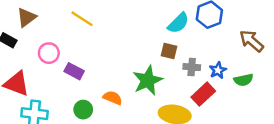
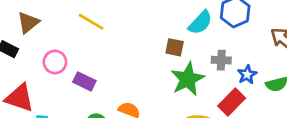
brown square: (169, 51) -> (175, 47), moved
gray cross: (192, 67) -> (221, 60), moved
green star: (148, 80) -> (188, 79), moved

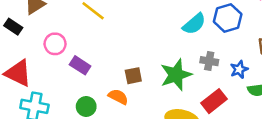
brown square: (175, 47) -> (133, 76), moved, turned -30
blue star: (247, 75) -> (239, 69), moved

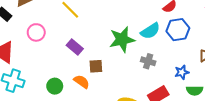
gray cross: (209, 61) -> (148, 61), moved
purple rectangle: (80, 65) -> (75, 47), moved
green star: (176, 75) -> (122, 39), moved

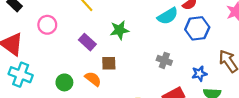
cyan semicircle: (150, 31) -> (168, 16), moved
green star: (122, 39) -> (119, 30), moved, size x0.7

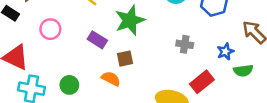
green star: (119, 30) -> (130, 20), size x1.4
green circle: (64, 82) -> (69, 85), moved

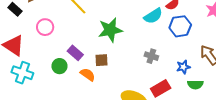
purple rectangle: (97, 40) -> (75, 53), moved
green circle: (69, 85) -> (59, 66), moved

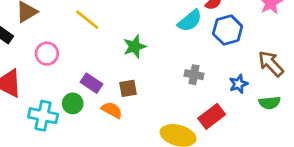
green star: (110, 30) -> (135, 47), size x0.7
cyan cross: (22, 73) -> (43, 116), moved
green semicircle: (195, 85) -> (270, 103), moved

